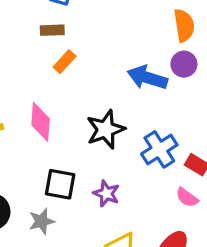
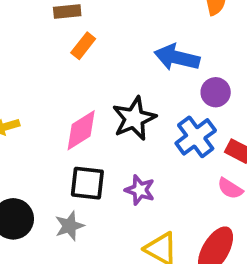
purple circle: (184, 64) -> (216, 92), moved
pink diamond: (41, 122) -> (81, 130), moved, turned 57

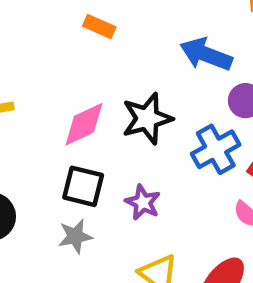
orange rectangle: (83, 46) -> (99, 27), turned 68
gray star: (69, 226) -> (75, 236), moved

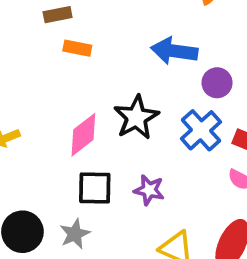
gray star: (75, 236) -> (75, 234), moved

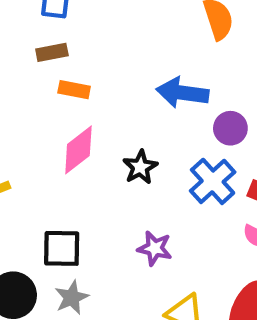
black star: (136, 117) -> (140, 167), size x0.7
pink diamond: (83, 135) -> (78, 150), moved
black square: (95, 188) -> (62, 248), moved

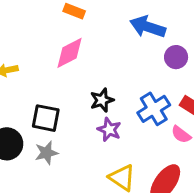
black star: (140, 167) -> (102, 100), moved
blue cross: (213, 181) -> (154, 109), moved

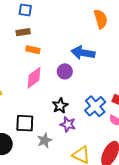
purple circle: (176, 57) -> (65, 71), moved
gray star: (46, 153) -> (45, 140), moved

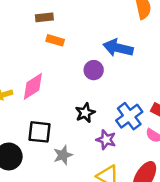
pink diamond: (34, 78) -> (33, 86), moved
purple star: (68, 124) -> (106, 140), moved

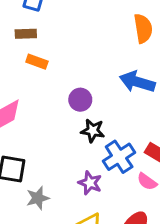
blue arrow: (118, 48) -> (137, 82), moved
black star: (85, 113) -> (93, 131), moved, turned 30

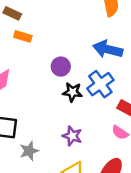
brown rectangle: (26, 34) -> (12, 13), turned 30
blue cross: (119, 157) -> (100, 84), moved

